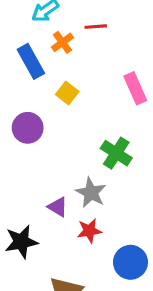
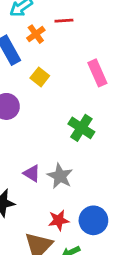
gray star: (91, 193) -> (60, 176), moved
red star: (89, 231) -> (59, 220), moved

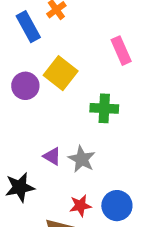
yellow square: (40, 77) -> (61, 73), moved, size x1.6
green cross: (81, 128) -> (104, 108), turned -30

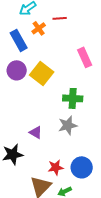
purple circle: (25, 86) -> (17, 70), moved
gray star: (82, 159) -> (68, 125), moved, turned 30

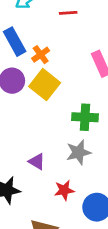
orange cross: (39, 28) -> (41, 55), moved
red star: (56, 167) -> (64, 190), moved

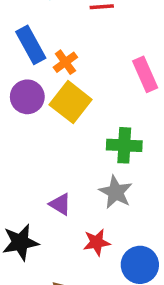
gray star: (78, 152) -> (116, 192), turned -30

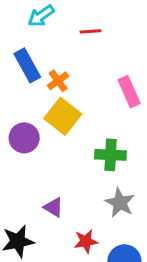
purple circle: (27, 97) -> (24, 138), moved
gray star: (116, 192) -> (120, 203), moved

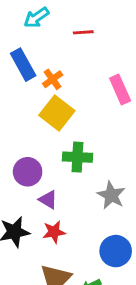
purple circle: (24, 138) -> (28, 172), moved
green cross: (111, 155) -> (77, 157), moved
red star: (86, 241) -> (54, 232), moved

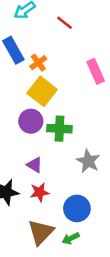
red line: (83, 32) -> (64, 23), turned 42
purple circle: (28, 172) -> (31, 121), moved
blue circle: (116, 251) -> (77, 208), moved

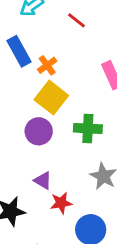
green cross: (59, 129) -> (88, 128), moved
red star: (40, 192) -> (61, 203), moved

